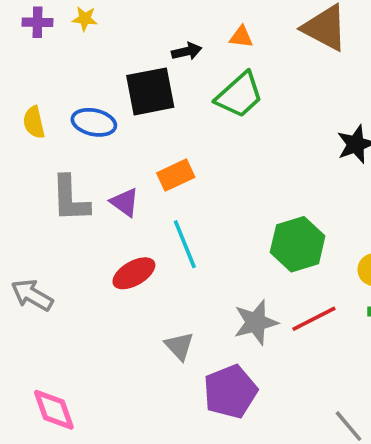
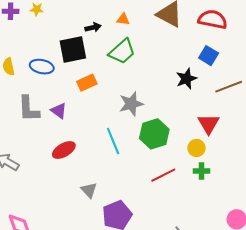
orange rectangle: (176, 175) -> (87, 83), moved
cyan line: (185, 244) -> (113, 141), moved
gray star: (256, 322) -> (131, 104), moved

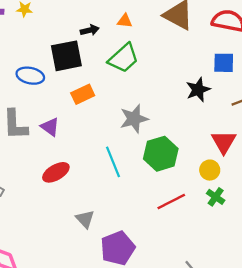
blue square: (209, 56) -> (224, 63), turned -30
green cross: (202, 171) -> (216, 197), turned 35

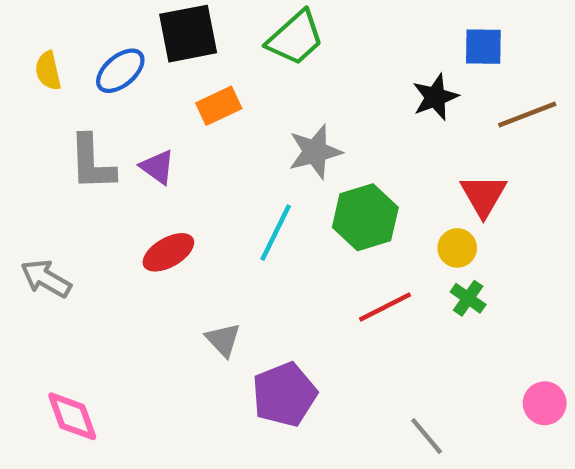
blue ellipse: (30, 76) -> (120, 71), turned -52
cyan line: (113, 162) -> (276, 233), turned 48

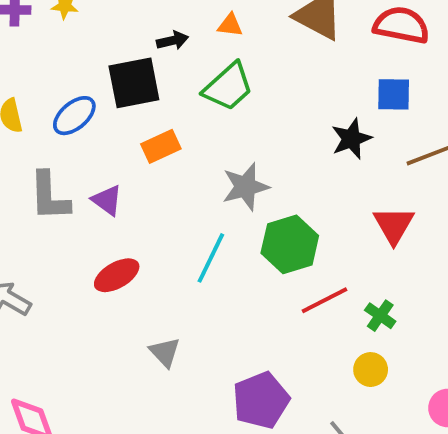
yellow circle: (457, 248) -> (371, 370), moved
red line: (385, 307) -> (324, 300), moved
purple pentagon: (284, 394) -> (261, 400), moved

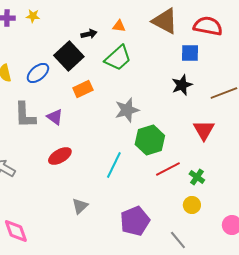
black square: (134, 83) -> (69, 56), turned -32
blue square: (394, 94) -> (190, 53), moved
cyan line: (211, 258) -> (114, 165), moved
gray triangle: (165, 352) -> (80, 206), moved, turned 30

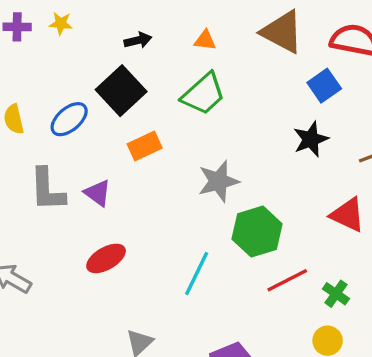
black arrow: (89, 34) -> (138, 40), moved
blue square: (190, 53) -> (324, 86), turned -36
red triangle: (204, 130) -> (348, 215), turned -35

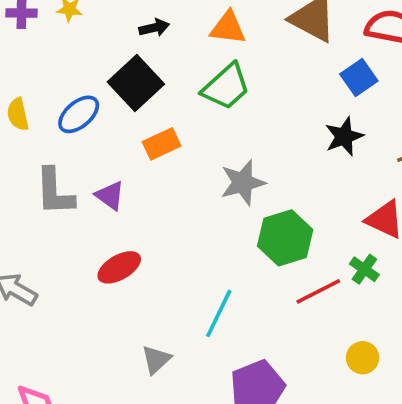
orange triangle: (205, 40) -> (228, 28), size x1.5
cyan line: (197, 274) -> (219, 313), moved
green cross: (336, 294) -> (364, 269), moved

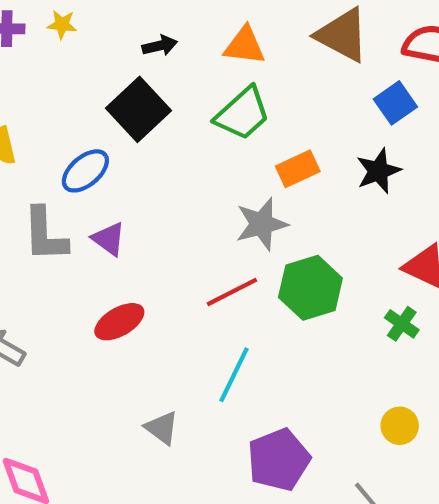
blue ellipse: (79, 114) -> (85, 171), moved
orange rectangle: (162, 144) -> (298, 169), moved
red line: (318, 291) -> (232, 292), moved
gray triangle: (156, 360) -> (162, 428), turned -40

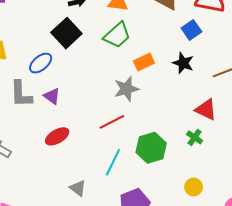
black star: (378, 171) -> (183, 63), turned -30
green hexagon: (310, 288) -> (151, 148), moved

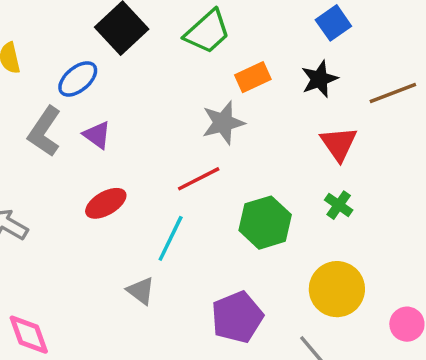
black star: (183, 63) -> (319, 79), turned 30
gray L-shape: (21, 94) -> (45, 131), turned 36
red triangle: (206, 110) -> (339, 144), moved, turned 30
cyan line: (113, 162) -> (171, 238), moved
yellow circle: (194, 187) -> (337, 289), size x1.8

